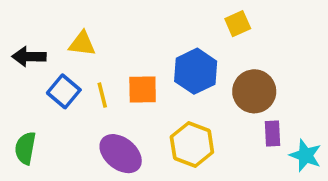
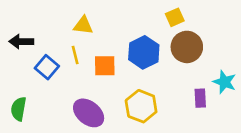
yellow triangle: (82, 44) -> (83, 25), moved
brown circle: (254, 91) -> (187, 47), moved
yellow line: (102, 95) -> (75, 55), moved
cyan star: (305, 155) -> (225, 82), moved

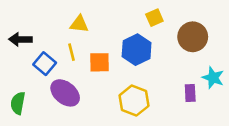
yellow square: (175, 17) -> (154, 18), moved
brown circle: (187, 47) -> (193, 37), moved
purple ellipse: (89, 113) -> (65, 93), moved

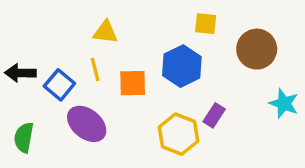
yellow square: (154, 18) -> (206, 24), turned 30
black arrow: (20, 39) -> (20, 73), moved
purple rectangle: (190, 93) -> (214, 115), moved, turned 36

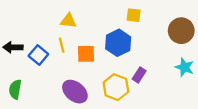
brown circle: (257, 49) -> (181, 31), moved
purple ellipse: (87, 124) -> (75, 92), moved

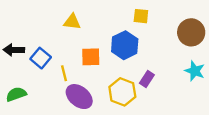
yellow line: (62, 45) -> (64, 73), moved
green semicircle: (15, 89) -> (16, 94), turned 60

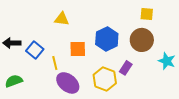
yellow square: (141, 16) -> (147, 14), moved
brown circle: (191, 32) -> (142, 40), moved

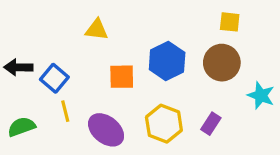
yellow line: (55, 63) -> (65, 111), moved
purple rectangle: (126, 68) -> (211, 124), moved

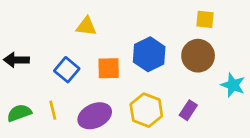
blue square: (54, 78) -> (67, 70), moved
yellow line: (65, 111) -> (53, 110), moved
purple ellipse: (106, 130) -> (95, 116), turned -64

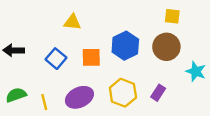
yellow line: (53, 110) -> (44, 102), moved

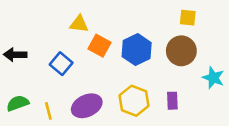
orange square: (91, 57) -> (100, 46), moved, turned 30
purple rectangle: (158, 93) -> (172, 101), turned -35

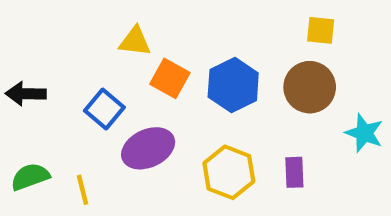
purple ellipse: (87, 106) -> (148, 148), moved

